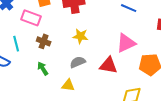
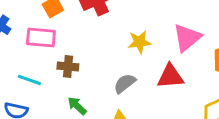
yellow star: (80, 36) -> (139, 42), moved
cyan line: (16, 44) -> (29, 80), turned -42

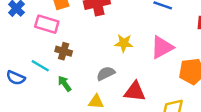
red triangle: (170, 76) -> (135, 92), moved
cyan line: (29, 80) -> (40, 66), moved

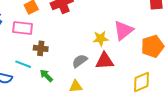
yellow star: (124, 43) -> (101, 39), moved
red triangle: (135, 92) -> (105, 61), moved

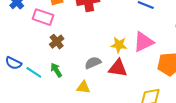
brown cross: (41, 48) -> (57, 42), turned 32
cyan line: (23, 64) -> (34, 72), moved

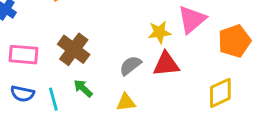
pink rectangle: (43, 17) -> (24, 55), moved
brown cross: (57, 42) -> (74, 49), size x1.5
cyan line: (34, 72) -> (53, 99), turned 56

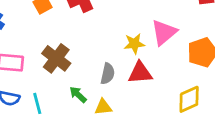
gray semicircle: (130, 66) -> (108, 74), turned 140
green arrow: (83, 88) -> (78, 95), moved

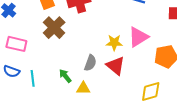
brown cross: (56, 58) -> (54, 28), moved
red triangle: (140, 73) -> (116, 66), turned 36

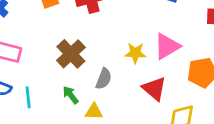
brown cross: (54, 28) -> (71, 54), moved
red triangle: (116, 66) -> (154, 89), moved

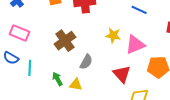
yellow star: (135, 53) -> (113, 35), moved
green arrow: (71, 95) -> (57, 79), moved

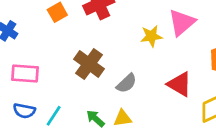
pink triangle: (135, 45) -> (182, 22), moved
gray semicircle: (86, 62) -> (127, 83), turned 35
cyan line: (30, 68) -> (54, 116), turned 49

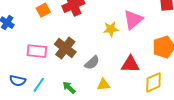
pink rectangle: (25, 74) -> (37, 51), moved
red triangle: (180, 84) -> (130, 64), turned -30
yellow triangle: (123, 118) -> (103, 85), moved

